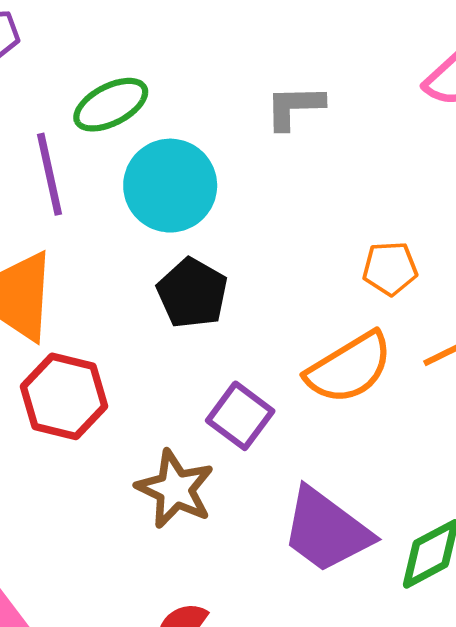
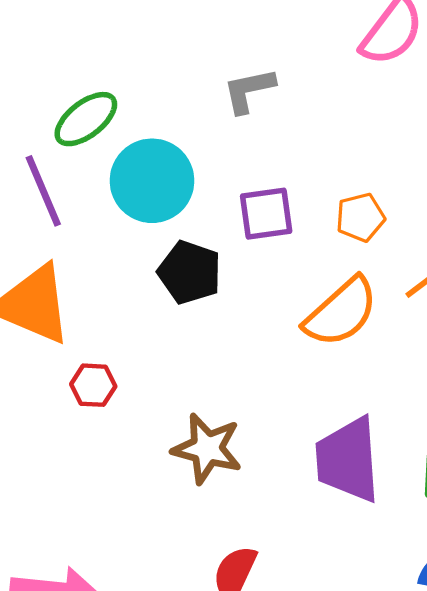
red hexagon: (64, 396) -> (93, 385), size x0.6
purple square: (240, 416) -> (266, 214), moved, turned -34
purple trapezoid: (326, 530) -> (348, 460), turned 60

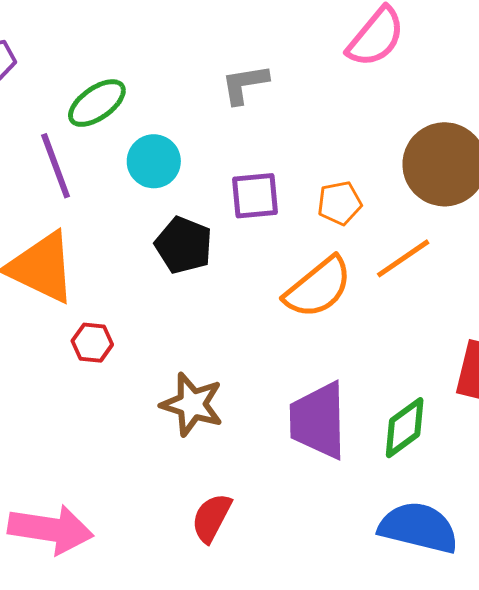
cyan circle: (152, 181) -> (154, 161), size x0.7

